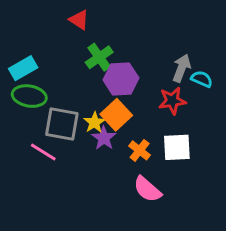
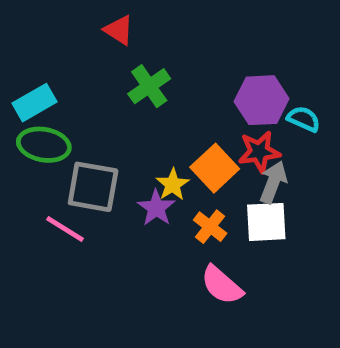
gray arrow: (182, 68) -> (273, 182), moved
purple hexagon: (121, 79) -> (262, 100), moved
orange square: (116, 115) -> (215, 168), moved
yellow star: (95, 122) -> (173, 184), moved

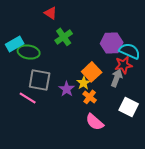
cyan semicircle: (304, 119) -> (130, 51), size x1.5
green ellipse: (44, 145) -> (29, 52), moved
red star: (259, 152) -> (124, 65), moved
yellow star: (173, 184) -> (84, 83), moved
white square: (266, 222) -> (129, 107), moved, turned 30

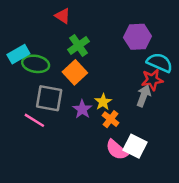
purple hexagon: (112, 43) -> (138, 37), moved
orange square: (92, 72) -> (75, 72), moved
white square: (129, 107) -> (135, 146), moved

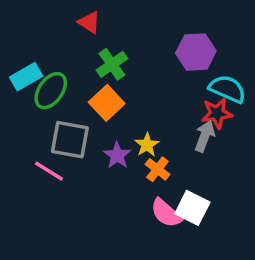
green ellipse: (36, 64) -> (51, 91), turned -65

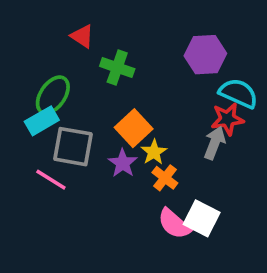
red triangle: (89, 22) -> (82, 36), moved
green cross: (112, 64) -> (117, 68), turned -36
cyan rectangle: (26, 77) -> (42, 121), moved
orange square: (107, 103) -> (134, 128), moved

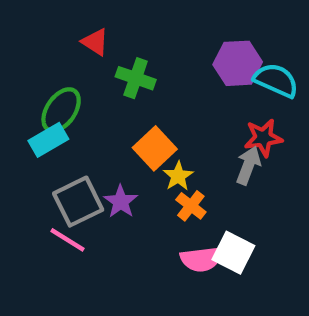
cyan semicircle: (239, 93) -> (276, 80), moved
gray square: (73, 147) -> (78, 202), moved, turned -36
purple star: (123, 163) -> (121, 202), moved
pink line: (51, 180) -> (67, 240), moved
pink semicircle: (174, 224) -> (202, 259), turned -48

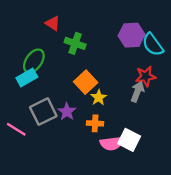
cyan semicircle: (276, 80) -> (153, 45), turned -150
orange cross: (191, 206) -> (95, 123), moved, turned -35
pink line: (67, 240) -> (16, 129), moved

